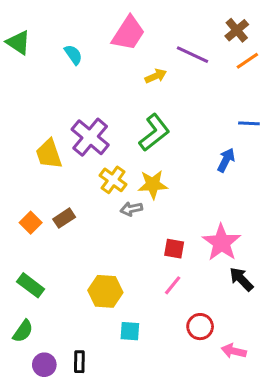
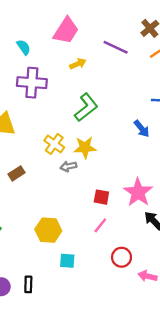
yellow arrow: (156, 76) -> (78, 64), moved
purple cross: (90, 137) -> (32, 83), moved, turned -36
blue arrow: (226, 160) -> (142, 129), turned 114

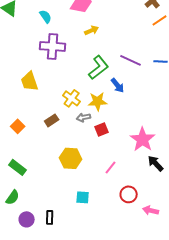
purple line: (116, 47) -> (131, 60), moved
blue arrow: (142, 129) -> (118, 85), moved
brown rectangle: (17, 173) -> (52, 120), moved
red square: (101, 197) -> (102, 129), moved, turned -32
yellow hexagon: (48, 230) -> (71, 158), moved

